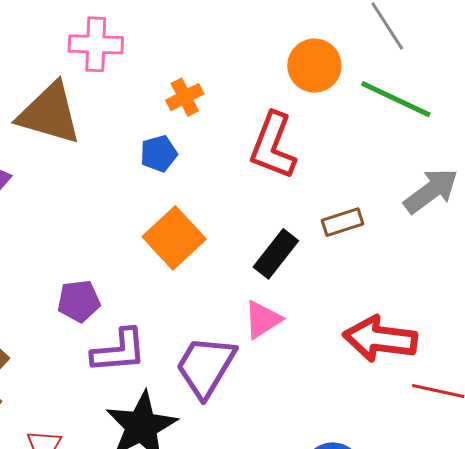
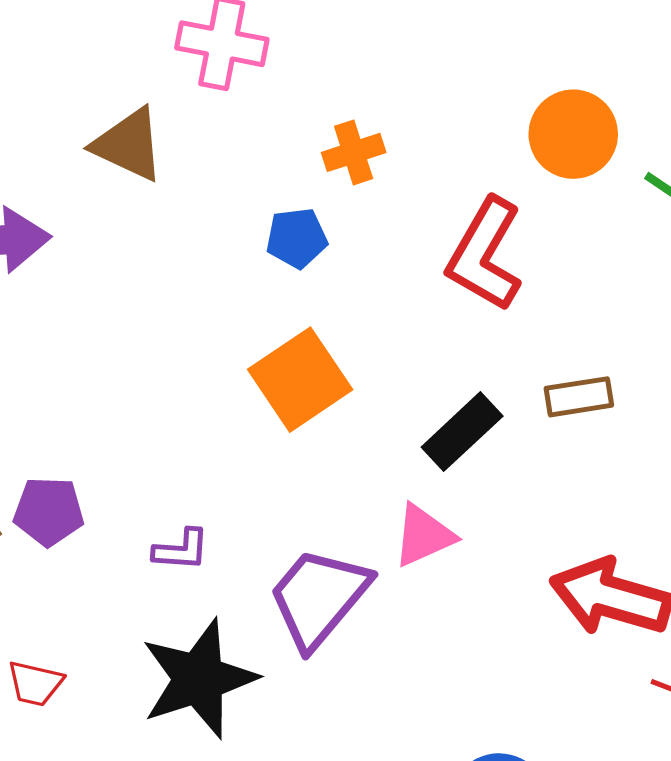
brown triangle: (49, 113) -> (129, 145), size x0.7
purple pentagon: (79, 301) -> (49, 511), moved
purple L-shape: (119, 351) -> (181, 550), size x0.6

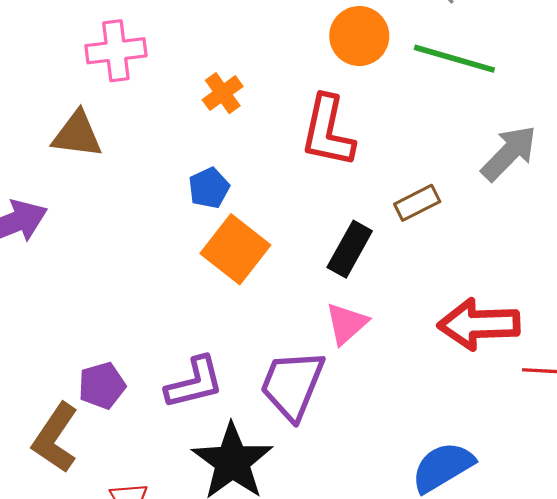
blue pentagon: (297, 238) -> (209, 188), moved
purple L-shape: (181, 550) -> (194, 383), size x1.6

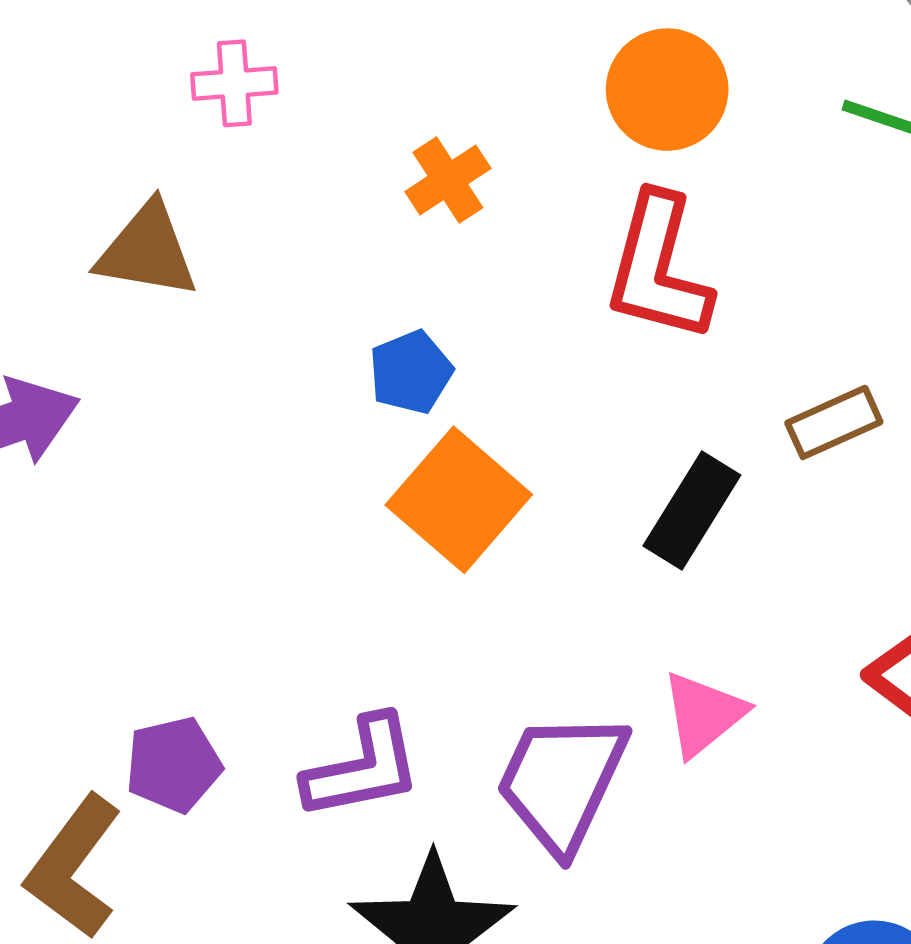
orange circle: (359, 36) -> (667, 90), moved
pink cross: (116, 51) -> (234, 83), size x0.7
pink triangle: (347, 324) -> (703, 714), moved

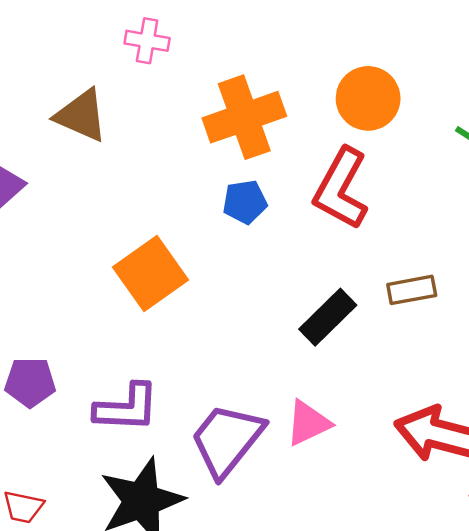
orange cross: (448, 180) -> (244, 117), size x1.8
blue pentagon: (411, 372) -> (245, 202), moved
orange square: (459, 500) -> (151, 273), moved

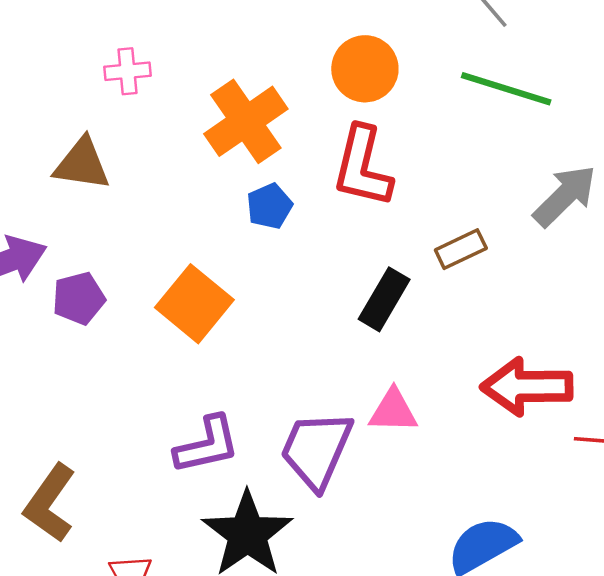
purple pentagon: (30, 382) -> (79, 298), moved
pink triangle: (308, 423) -> (393, 411), turned 42

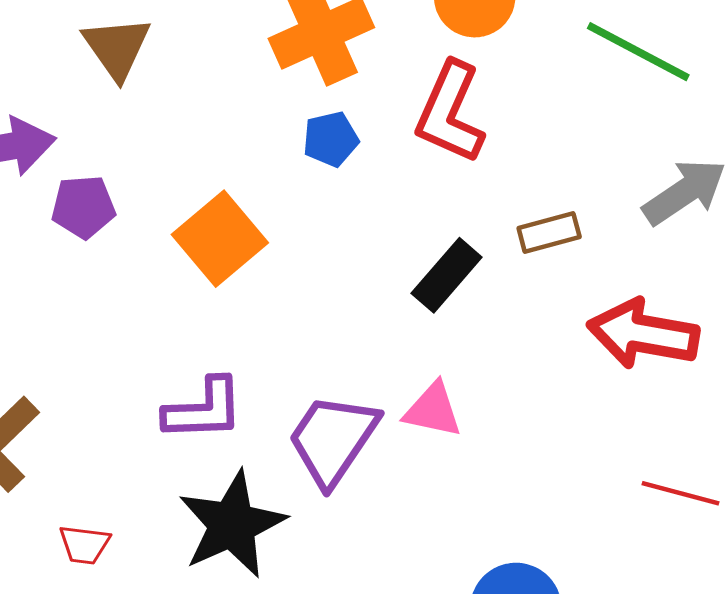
brown triangle: (82, 164) -> (117, 48), turned 36
red arrow: (527, 387) -> (643, 334), moved

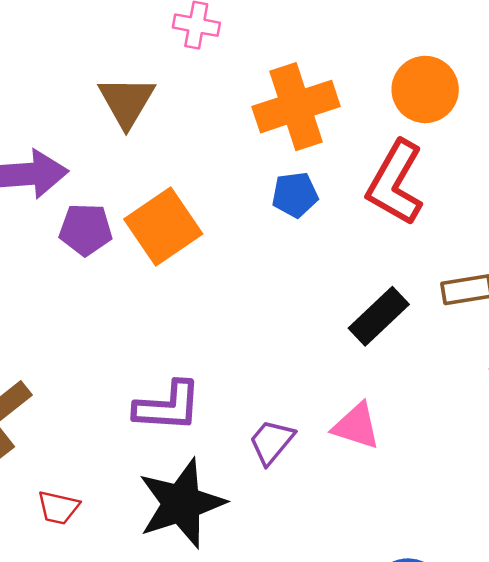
orange square: (220, 239) -> (163, 226), moved
purple trapezoid: (333, 439) -> (272, 442), size x0.6

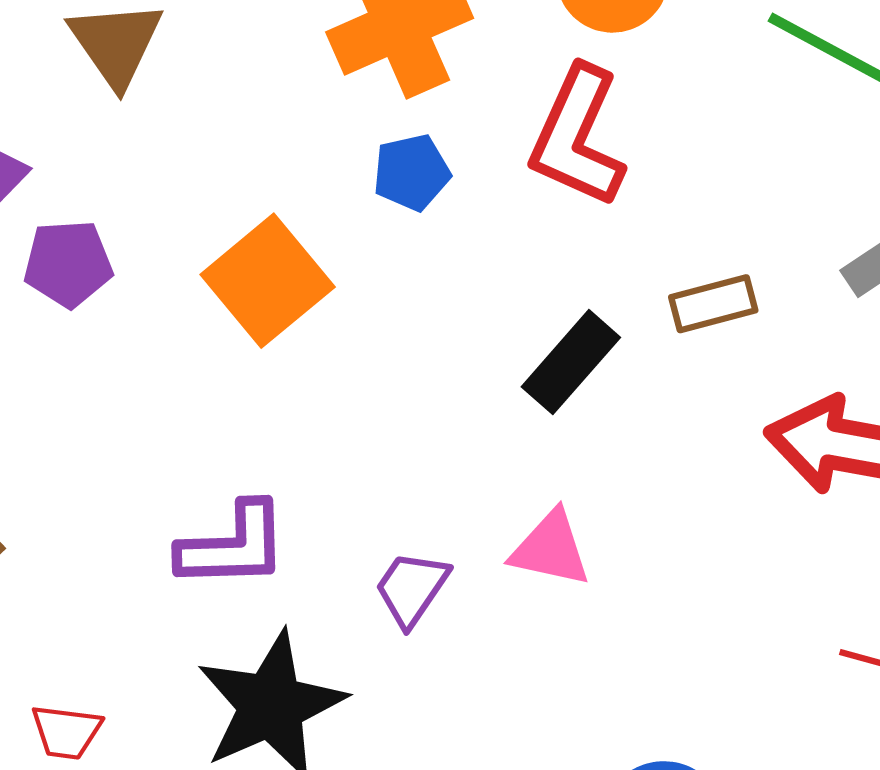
orange square: (163, 226) -> (268, 281), moved

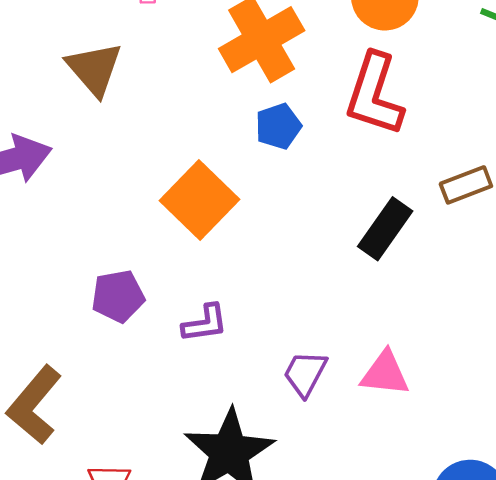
purple pentagon: (68, 264) -> (118, 296), moved
purple L-shape: (233, 546) -> (205, 323), moved, size x0.7
pink triangle: (551, 549) -> (385, 373), moved

